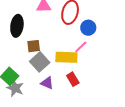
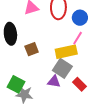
gray square: (40, 62) -> (62, 68), moved
red rectangle: (73, 79) -> (79, 84), moved

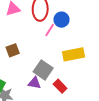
pink line: (78, 38) -> (50, 30), moved
yellow rectangle: (66, 52) -> (74, 54), moved

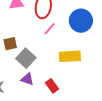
blue circle: (62, 20) -> (81, 21), moved, size x1.5
gray square: (43, 70) -> (26, 58), moved

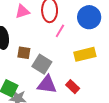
brown square: (10, 44) -> (24, 53), turned 32
purple triangle: (27, 79) -> (47, 85), size x1.5

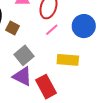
brown square: (24, 53) -> (12, 28), moved
red rectangle: (73, 87) -> (46, 87), size x1.6

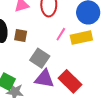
pink line: (52, 30) -> (61, 34), moved
yellow rectangle: (68, 60) -> (81, 38), moved

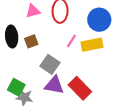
brown square: (21, 35) -> (31, 41), turned -32

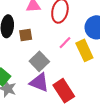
yellow rectangle: (92, 45) -> (84, 50), turned 65

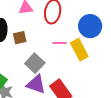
pink line: (65, 43) -> (59, 43), turned 48

